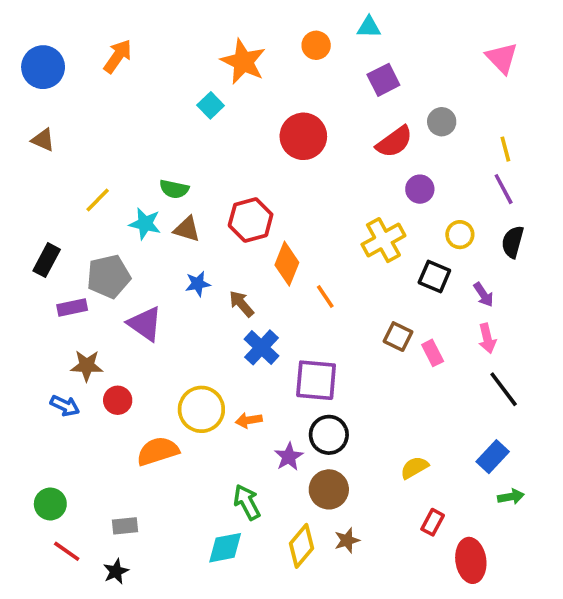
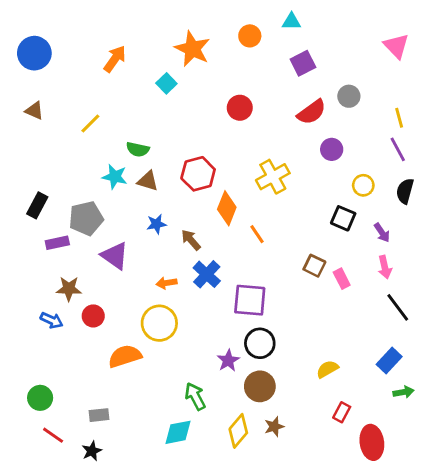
orange arrow: (118, 56) -> (115, 59), moved
red circle: (303, 136) -> (240, 108), size x0.7
yellow line: (98, 200) -> (90, 124), moved
yellow cross: (383, 240) -> (273, 177), moved
orange arrow: (249, 420) -> (166, 283), moved

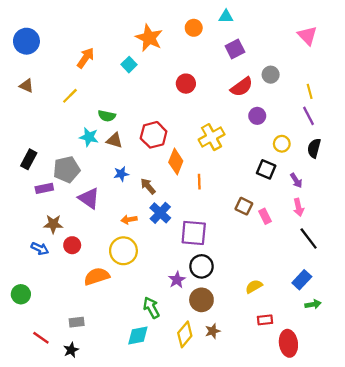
orange arrow: (115, 59) -> (86, 58), moved
orange line: (257, 234) -> (199, 182), turned 32
green circle: (40, 398) -> (21, 294), moved
red rectangle: (342, 412) -> (265, 320), turned 56

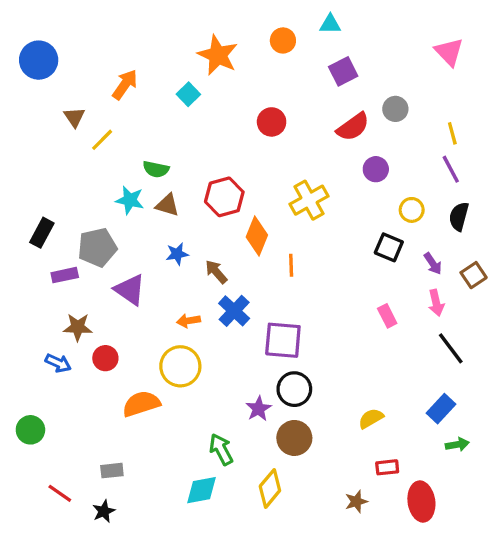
brown triangle: (26, 86) -> (74, 117), moved, turned 32
brown square: (244, 206) -> (474, 275), moved, turned 30
brown star: (213, 331) -> (356, 502), moved

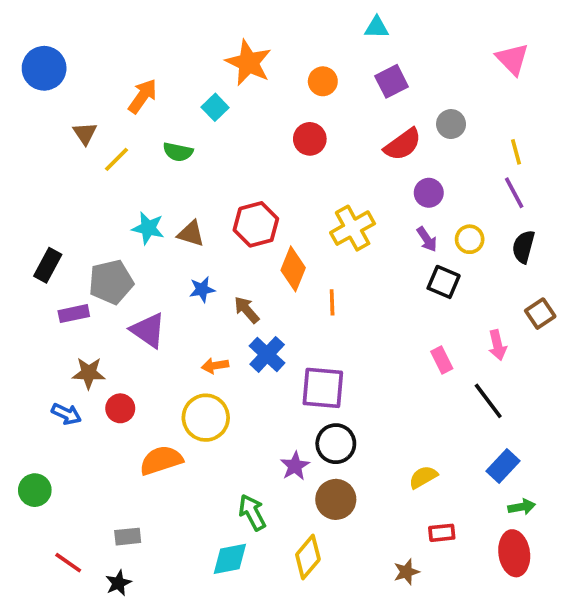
orange circle: (283, 40) -> (323, 81), moved
green semicircle: (156, 169) -> (178, 152), moved
purple arrow: (433, 264) -> (427, 239), moved
black line: (451, 348) -> (488, 401), moved
red ellipse: (421, 502) -> (514, 553), moved

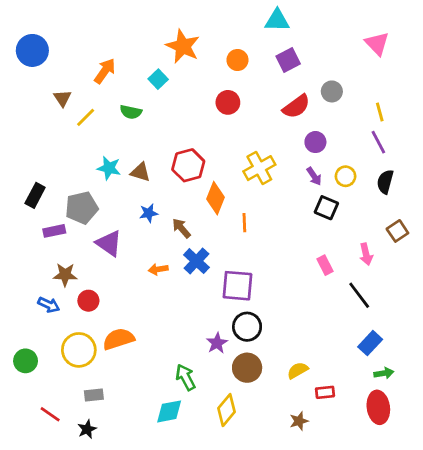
cyan triangle: (377, 27) -> (277, 20), size x1.4
yellow circle: (206, 418) -> (79, 350), moved
yellow semicircle: (423, 477) -> (298, 370), moved

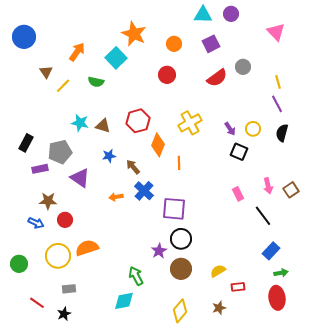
cyan square: (158, 79) -> (116, 58), size x1.5
purple circle: (315, 142) -> (231, 14), moved
brown square: (397, 231) -> (291, 190), moved
yellow diamond: (227, 410) -> (180, 311), moved

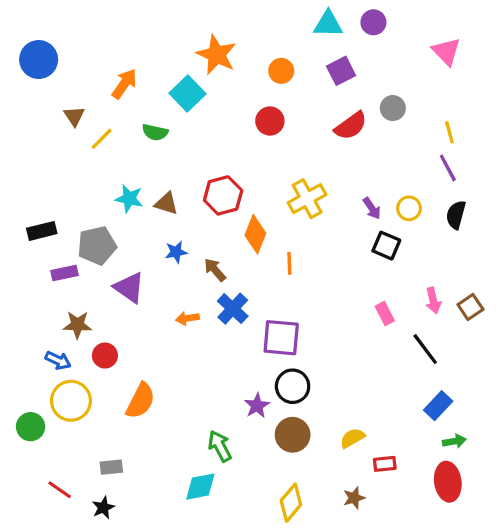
black rectangle: (26, 143) -> (42, 231), turned 48
orange semicircle: (87, 248) -> (141, 401), turned 135
yellow circle: (58, 256) -> (71, 401), moved

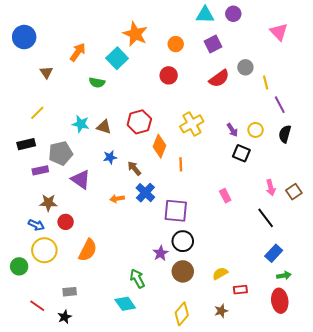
yellow line: (449, 132) -> (266, 82), moved
yellow line: (102, 139) -> (37, 113), moved
pink rectangle: (385, 313) -> (225, 196), moved
cyan diamond: (200, 487) -> (125, 304), turned 65

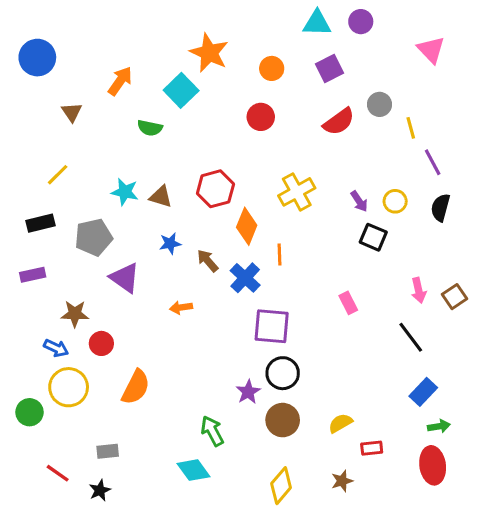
purple rectangle: (40, 170) -> (33, 275), moved
blue cross: (145, 193) -> (245, 278), moved

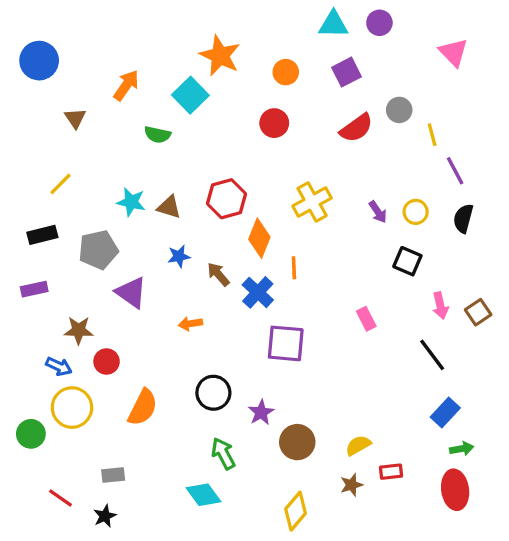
black square: (373, 237) -> (407, 261), moved
black circle: (283, 373) -> (213, 393), moved
brown star: (342, 481) -> (352, 485), moved

